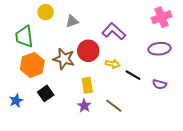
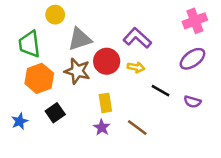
gray triangle: (72, 21) -> (80, 39), moved, size x1.5
purple ellipse: (159, 49) -> (192, 59), turned -30
yellow arrow: (113, 64) -> (136, 67), moved

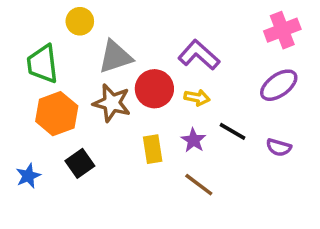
purple star: (102, 127) -> (193, 140), moved

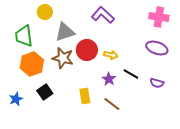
pink cross: (282, 30) -> (159, 17), turned 30
purple L-shape: (199, 55) -> (103, 15), moved
purple ellipse: (279, 85) -> (157, 48), turned 55
yellow rectangle: (153, 149) -> (85, 96), moved

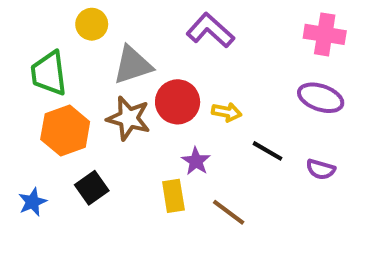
purple star: (109, 79) -> (196, 161), moved

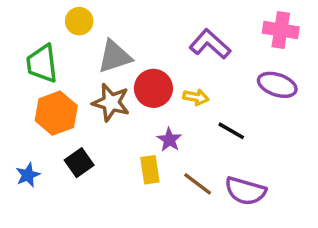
purple L-shape: (210, 30) -> (210, 44), moved
purple semicircle: (321, 169) -> (245, 191), moved, size x1.6

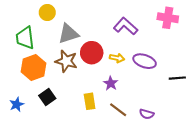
purple ellipse: (277, 85) -> (145, 61), moved
black line: (231, 131) -> (177, 78), moved, turned -35
purple star: (169, 140) -> (111, 83), moved
purple semicircle: (245, 191) -> (147, 114), size x0.6

